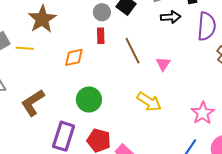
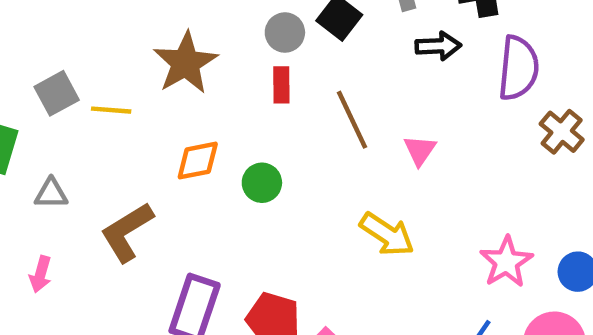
brown star: (42, 19) -> (185, 63), moved
orange diamond: (74, 57) -> (198, 161), moved
green circle: (89, 100) -> (262, 183), moved, size x0.7

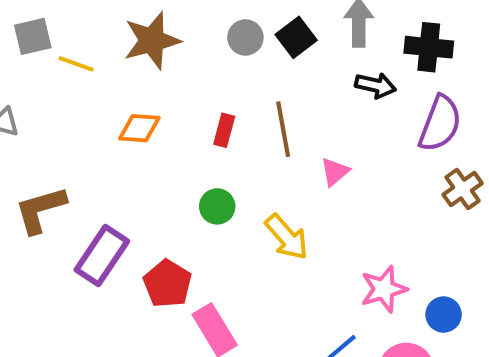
red rectangle: (281, 85) -> (224, 130), moved
green circle: (262, 183) -> (217, 206), moved
brown L-shape: (127, 232) -> (40, 210), moved

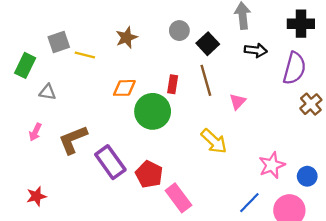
black square: (296, 37) -> (208, 44), moved
brown star: (152, 40) -> (126, 38), size x0.7
black cross: (429, 47) -> (301, 24), moved
green circle: (217, 206) -> (153, 111), moved, size x1.8
purple rectangle: (102, 256) -> (110, 162), turned -64

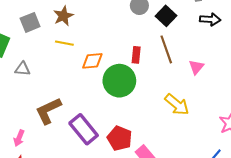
brown star: (126, 38) -> (63, 16), moved
yellow line: (85, 55) -> (64, 43), moved
pink arrow: (35, 132) -> (19, 138), moved

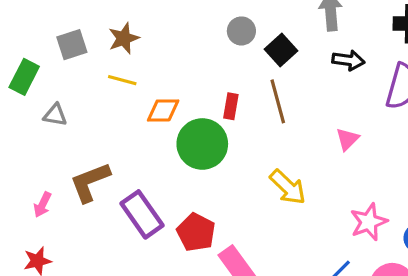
pink triangle: (196, 67) -> (347, 139), moved
pink arrow: (19, 138) -> (42, 205), moved

